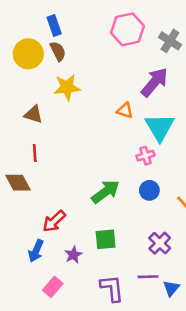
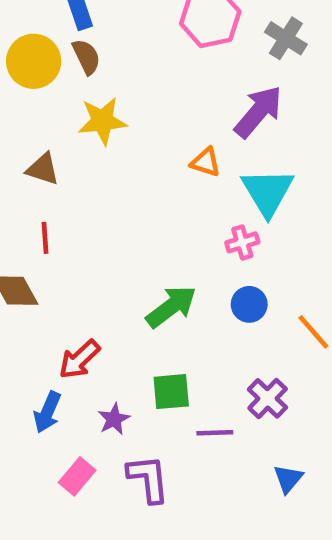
purple line: (148, 277) -> (215, 433), moved
purple L-shape: (112, 288) -> (148, 479), moved

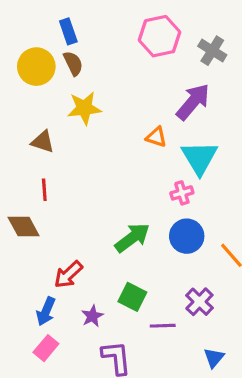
blue circle: (249, 304) -> (187, 236), size x1.4
green square: (171, 392) -> (132, 297), turned 32
pink rectangle: (77, 476) -> (46, 348), moved

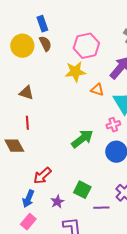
pink hexagon: (160, 36) -> (86, 46), moved
yellow star: (84, 108) -> (75, 72), moved
green arrow: (132, 238) -> (82, 139), moved

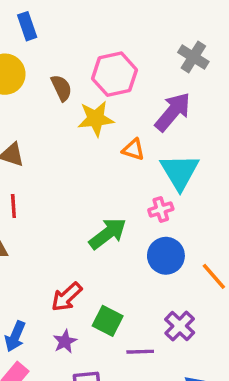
blue rectangle: (42, 24) -> (27, 26), moved
brown semicircle: (45, 44) -> (61, 88), moved
red arrow: (42, 176) -> (67, 297), moved

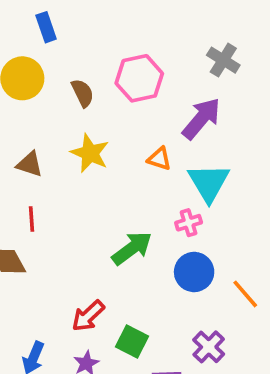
yellow star: (96, 119) -> (90, 153), moved, turned 30

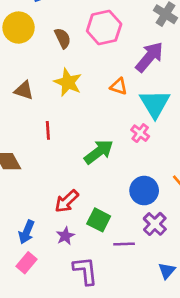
red line: (31, 219) -> (48, 130), moved
pink cross: (189, 223) -> (140, 133), turned -36
blue circle: (194, 272) -> (144, 191), moved

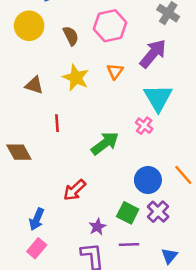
orange triangle: (119, 86) -> (115, 71), moved, turned 48
green square: (99, 220) -> (128, 213), moved
purple star: (65, 236) -> (97, 227), moved
purple line: (124, 244) -> (129, 244), moved

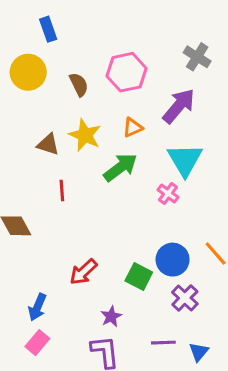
orange triangle: (115, 71) -> (133, 127), turned 30
brown triangle: (34, 85) -> (48, 144), moved
green arrow: (105, 143) -> (120, 167), moved
green square: (128, 213) -> (139, 276), moved
purple line: (129, 244) -> (163, 343), moved

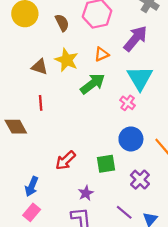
red line: (62, 190) -> (41, 103), moved
blue circle: (173, 260) -> (131, 139), moved
green square: (139, 276) -> (106, 164), turned -36
purple line: (163, 343) -> (124, 212), turned 42

